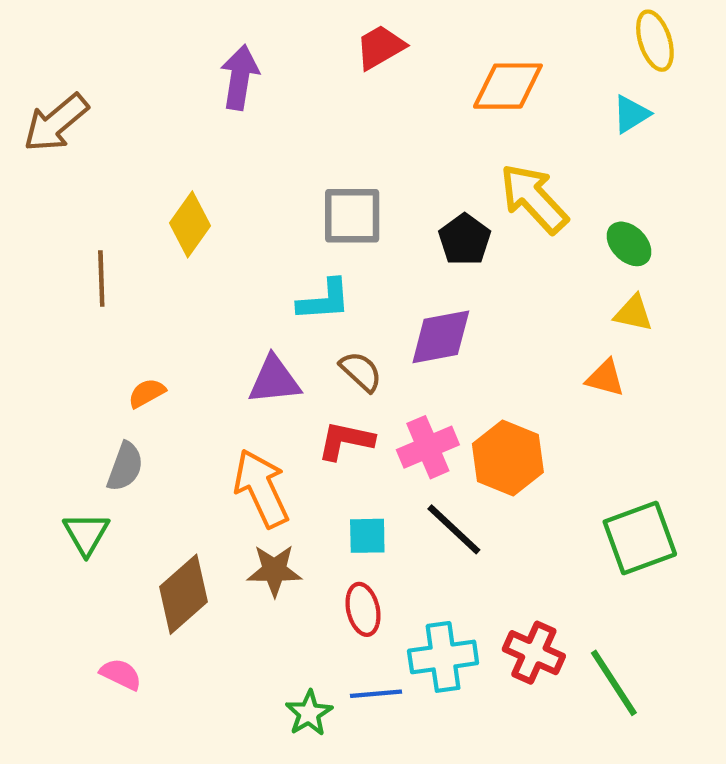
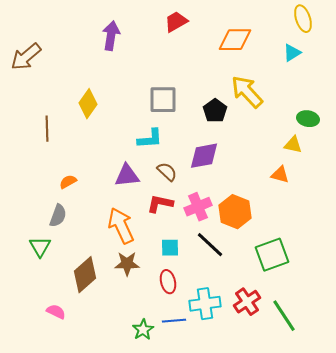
green ellipse: (629, 244) -> (308, 119), moved, turned -35
green square: (640, 538) -> (272, 255), moved
red cross: (534, 653) -> (247, 302), turned 32

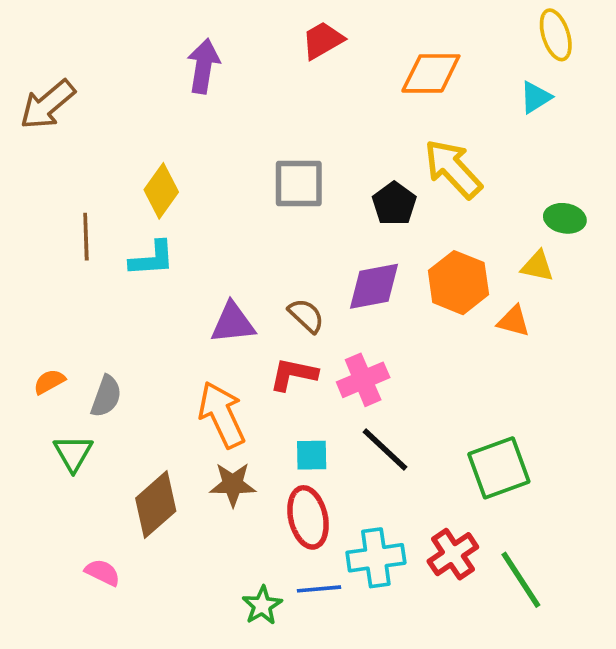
cyan L-shape: (150, 139) -> (152, 259), moved
orange semicircle: (68, 182) -> (49, 382), moved
orange hexagon: (235, 212) -> (458, 283), moved
red ellipse: (168, 282) -> (308, 517), size x1.4

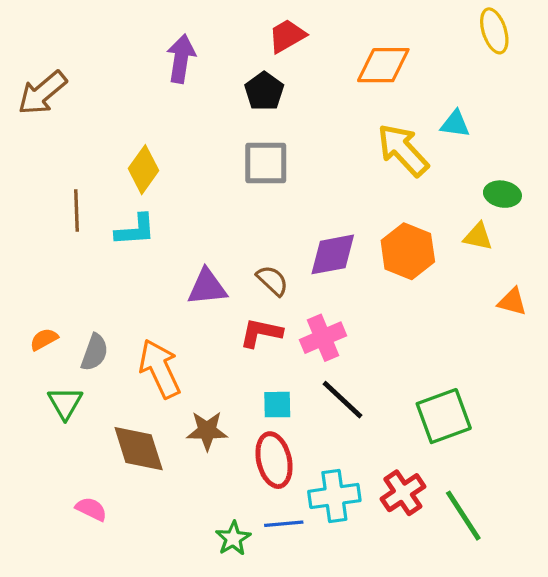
cyan triangle: (536, 97) -> (455, 124), moved, turned 40
black pentagon: (394, 204) -> (264, 91), moved
orange triangle: (513, 321) -> (512, 302), moved
orange arrow: (222, 415) -> (160, 369), moved
brown diamond: (156, 505) -> (139, 449), turned -66

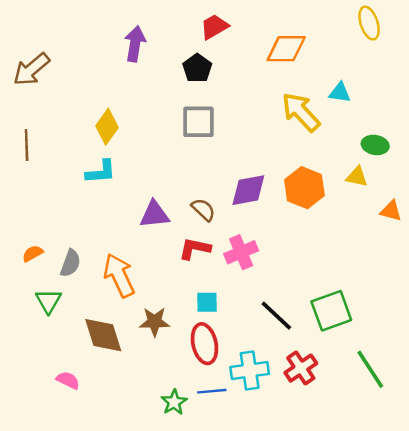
brown line: (77, 210) -> (27, 145), moved
orange triangle: (512, 302) -> (391, 211), moved
black line: (343, 400) -> (276, 316), moved
green line: (463, 516) -> (370, 369), moved

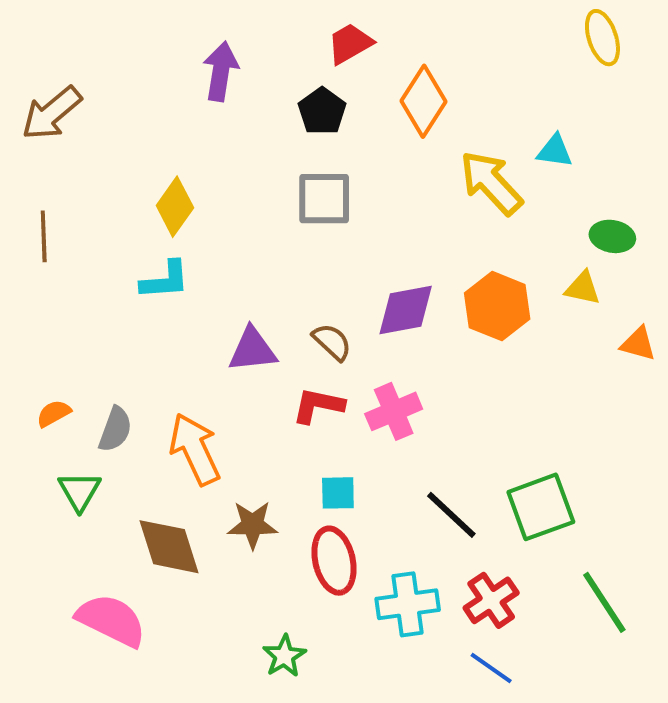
orange diamond: (286, 49) -> (423, 101), moved, turned -57
pink semicircle: (68, 380) -> (111, 620), size x1.8
blue line: (212, 391) -> (491, 668), moved, turned 40

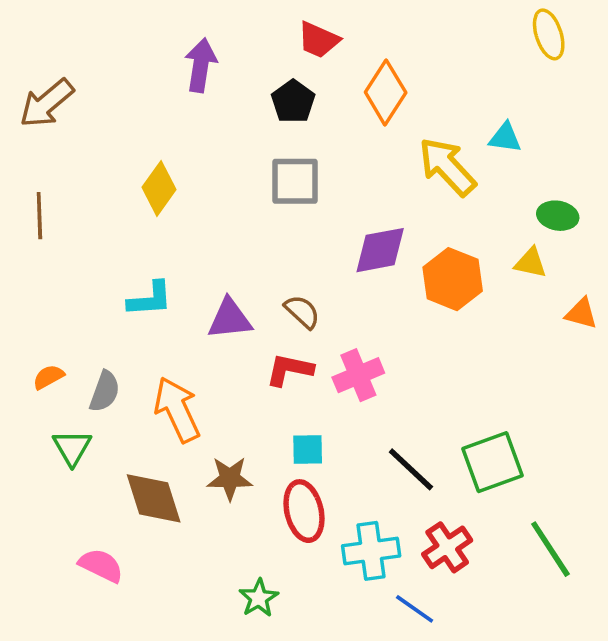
red trapezoid: (350, 44) -> (318, 40), turned -126
cyan L-shape: (165, 280) -> (150, 299), moved
purple diamond: (406, 310) -> (380, 250), moved
pink semicircle: (111, 620) -> (101, 565), size x0.7
blue line: (491, 668) -> (415, 609), moved

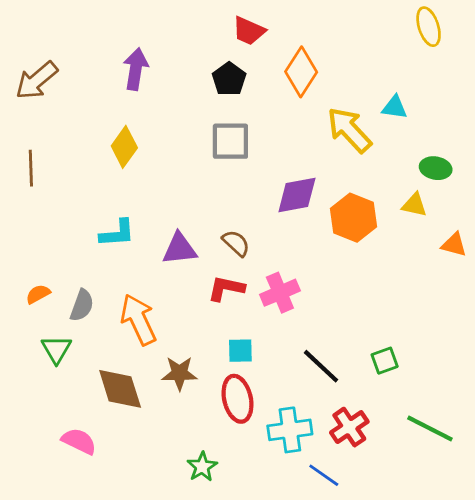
purple arrow: (201, 65) -> (136, 69), moved
green square: (492, 462) -> (385, 361), size x0.6
green line: (550, 549) -> (430, 429), turned -30

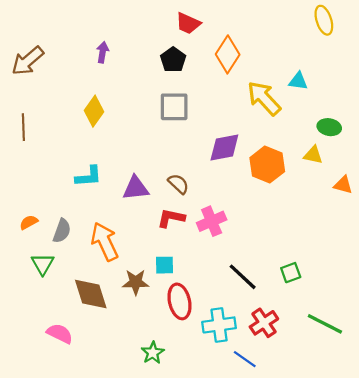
purple arrow: (136, 69) -> (103, 52), size x0.7
cyan square: (240, 351) -> (165, 265), moved

